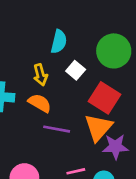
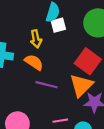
white square: (76, 70) -> (58, 25), moved, turned 32

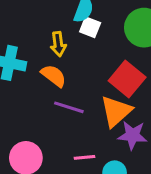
white square: (58, 25) -> (90, 27), turned 32

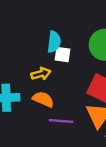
yellow arrow: (58, 44) -> (41, 74), turned -84

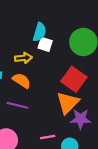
purple line: (61, 121) -> (17, 105), moved

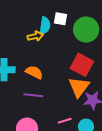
white square: (45, 44) -> (61, 19), moved
yellow arrow: (23, 58) -> (35, 36), moved

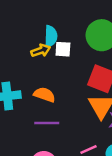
white square: (61, 19) -> (63, 49), moved

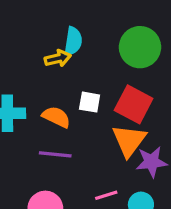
white square: (63, 49) -> (90, 102), moved

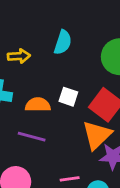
yellow arrow: (58, 58) -> (19, 56), moved
orange semicircle: (56, 117) -> (38, 105), turned -35

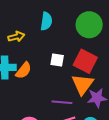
orange semicircle: (38, 105) -> (24, 70), moved, turned 138
purple line: (32, 137) -> (62, 102), moved

